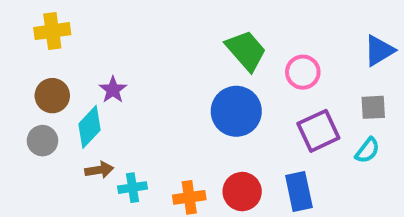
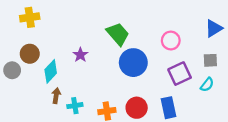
green trapezoid: (246, 51) -> (118, 34), moved
purple star: (113, 90) -> (80, 55), moved
gray circle: (42, 141) -> (12, 70), moved
brown arrow: (99, 170) -> (56, 96), turned -72

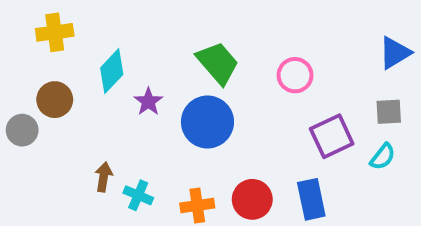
pink circle: (171, 41) -> (295, 75), moved
blue circle: (133, 63) -> (207, 122), moved
cyan diamond: (51, 71) -> (112, 71), moved
cyan cross: (75, 106) -> (138, 195), turned 32

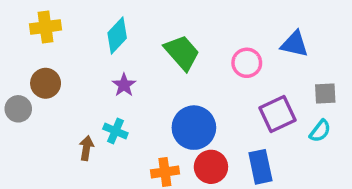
blue triangle: (395, 53) -> (295, 44), moved, turned 44
cyan diamond: (112, 71) -> (117, 36), moved
blue circle: (207, 122) -> (194, 128), moved
cyan cross: (138, 195) -> (115, 131), moved

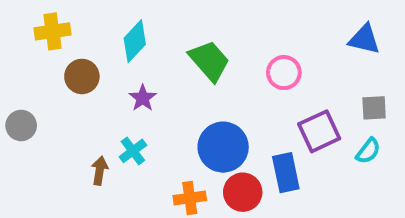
blue triangle: (295, 44) -> (364, 39), moved
brown circle: (46, 83) -> (82, 76), moved
cyan cross: (115, 131) -> (133, 151), turned 30
blue rectangle: (260, 167) -> (286, 173), moved

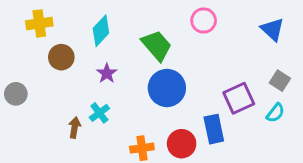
blue triangle: (364, 39) -> (272, 29), turned 30
pink circle: (284, 73) -> (204, 21), moved
gray square: (374, 108) -> (280, 81), turned 36
blue circle: (223, 147) -> (167, 88), moved

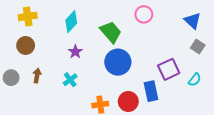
brown circle: (61, 57) -> (26, 45), moved
gray square: (280, 81) -> (198, 47), moved
gray circle: (16, 94) -> (11, 78), moved
brown arrow: (75, 128) -> (37, 76), moved

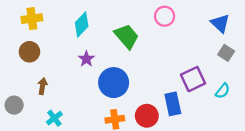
blue circle: (118, 62) -> (114, 83), moved
gray circle: (11, 78) -> (14, 105), moved
cyan cross: (70, 80) -> (54, 118), moved

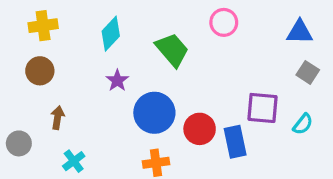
blue triangle: (220, 23) -> (300, 32), turned -42
purple square: (193, 79) -> (263, 108), turned 30
red circle: (147, 116) -> (200, 129), moved

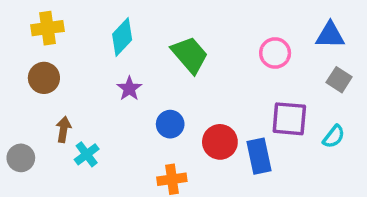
pink circle: (224, 22) -> (275, 53), moved
blue circle: (154, 113) -> (170, 124), size x0.6
cyan cross: (74, 161) -> (87, 154), moved

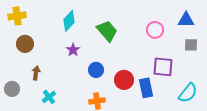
yellow cross: (47, 28) -> (17, 16), moved
gray square: (339, 80) -> (191, 45), turned -32
cyan semicircle: (334, 137) -> (188, 93), moved, size x1.5
cyan cross: (87, 154) -> (49, 97), moved

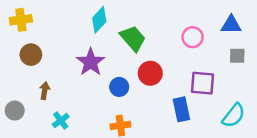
cyan diamond: (69, 21) -> (99, 20), moved
purple star: (73, 50) -> (91, 62), size x1.6
red circle: (124, 80) -> (150, 73), moved

